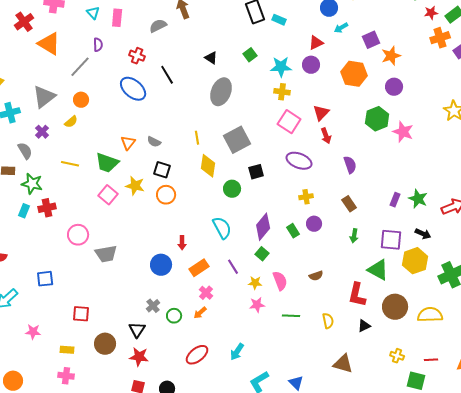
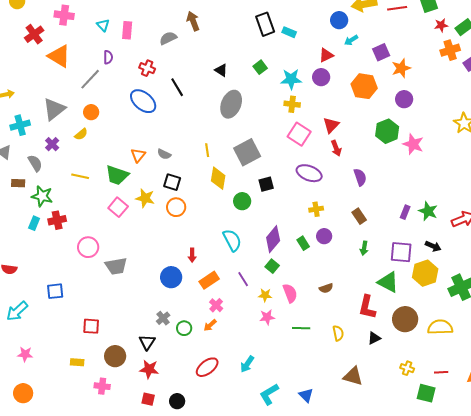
pink star: (33, 332) -> (25, 354), moved
pink cross: (66, 376) -> (102, 386), moved

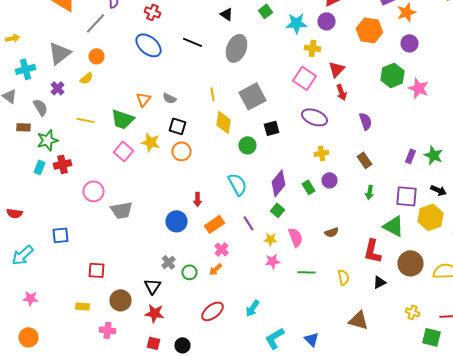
black line: (177, 87) -> (192, 42), moved, turned -36
yellow cross: (292, 104) -> (312, 48), moved
green star: (42, 196) -> (48, 140), turned -30

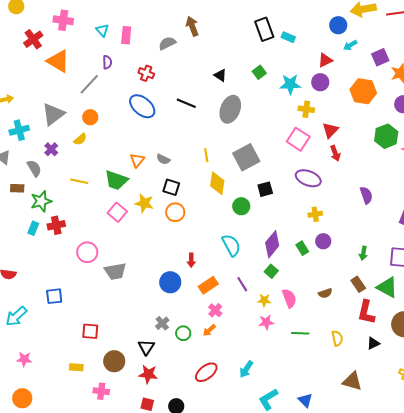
purple semicircle: (366, 121) -> (366, 195), moved
brown rectangle: (364, 160) -> (358, 284), moved

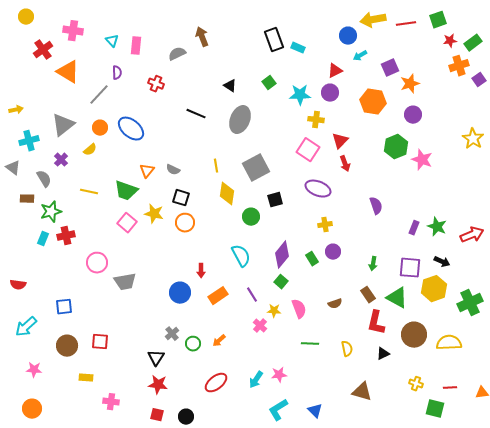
blue ellipse: (142, 106) -> (131, 129), moved
pink cross: (215, 310) -> (260, 326), moved
pink star: (266, 322) -> (279, 375), moved
brown circle: (114, 361) -> (67, 346), moved

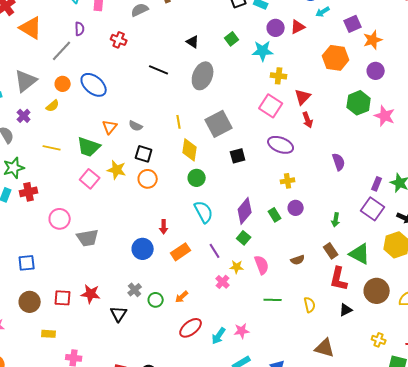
purple circle: (330, 93) -> (276, 28), moved
green circle: (251, 217) -> (197, 178), moved
purple square: (410, 268) -> (373, 209), moved, turned 30
red ellipse: (216, 383) -> (191, 328), moved
red star: (158, 385) -> (91, 294), moved

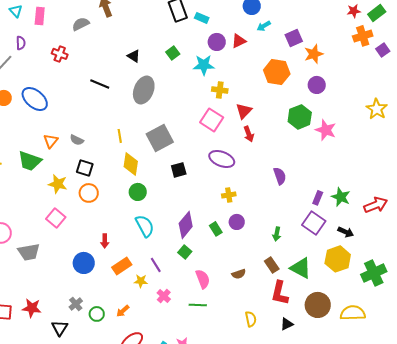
pink square: (90, 179) -> (56, 218), moved
yellow star: (237, 267) -> (141, 281), moved
green line: (273, 300) -> (198, 305), moved

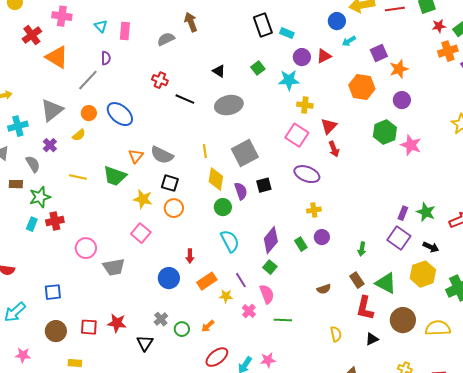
red cross: (60, 54) -> (160, 80), moved
gray ellipse: (144, 90) -> (229, 105), turned 56
gray semicircle: (77, 140) -> (162, 155), size x1.6
purple semicircle: (280, 176) -> (241, 191), moved
pink semicircle: (203, 279) -> (267, 294), moved

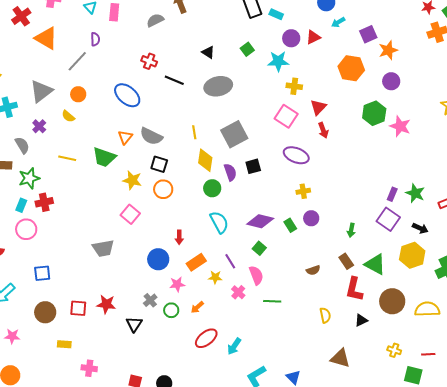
blue ellipse: (120, 114) -> (127, 95), moved
yellow semicircle: (79, 135) -> (68, 116), turned 80
purple diamond: (271, 240) -> (260, 221), turned 64
pink circle: (86, 248) -> (26, 229), moved
pink star: (268, 360) -> (177, 284), moved

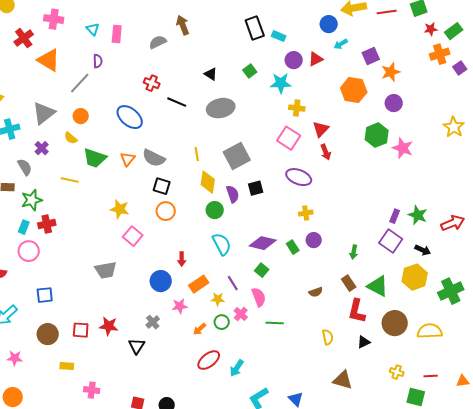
green trapezoid: (104, 157) -> (95, 158), moved
yellow star: (132, 180) -> (120, 209), moved
green circle: (171, 310) -> (222, 322), moved

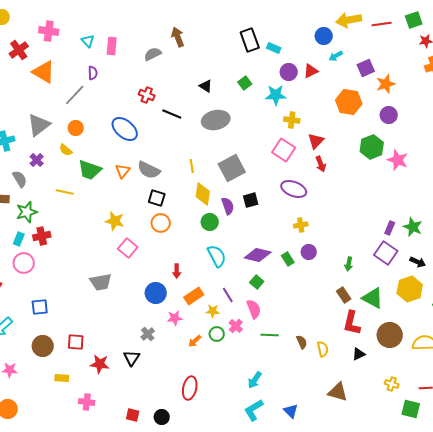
brown semicircle: (316, 292) -> (302, 342), moved, turned -96
red star: (109, 326) -> (100, 364), moved
red ellipse: (209, 360) -> (190, 388), moved, turned -40
cyan arrow: (237, 368) -> (255, 380), moved

